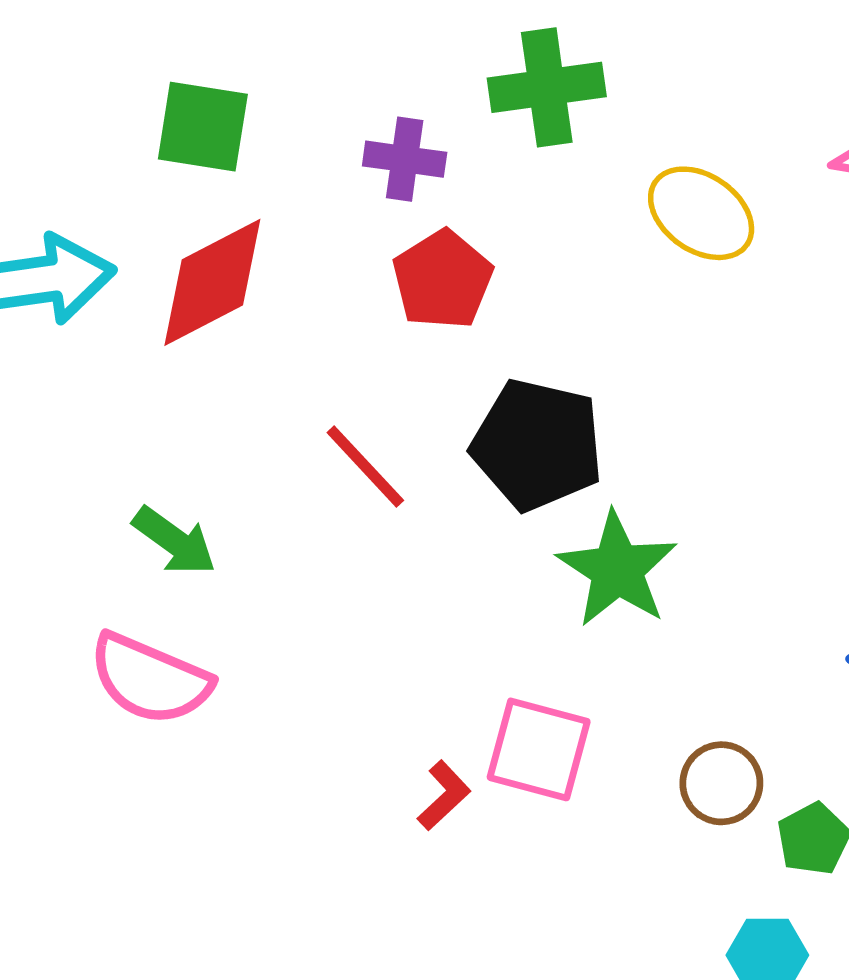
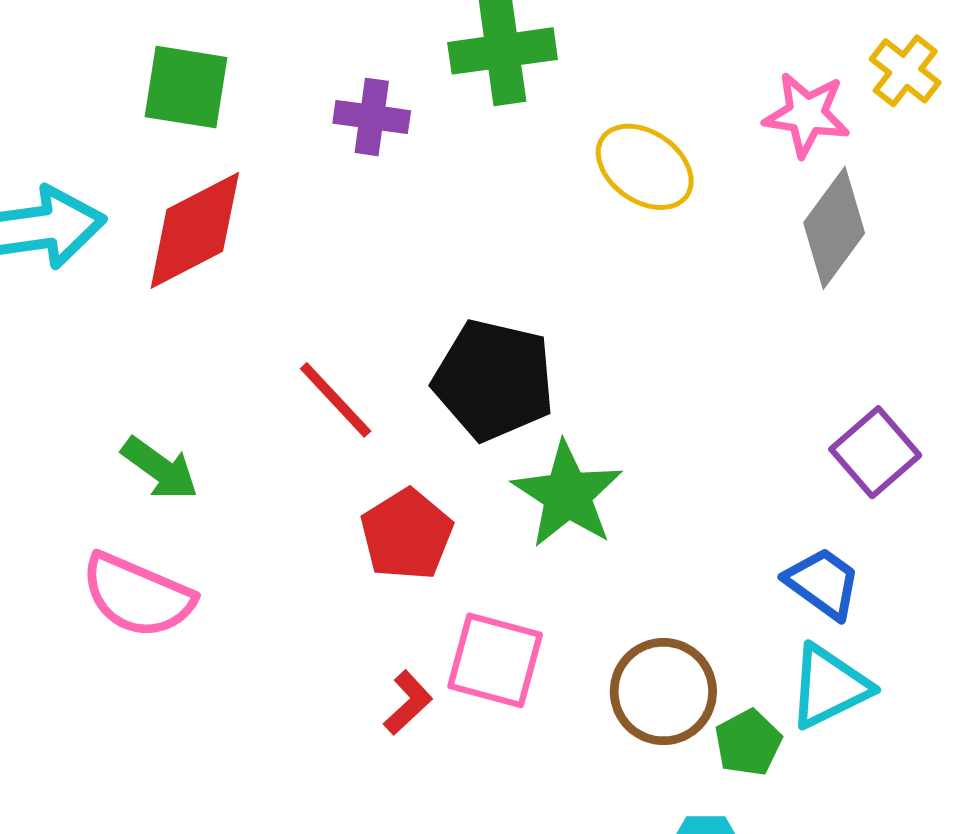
red pentagon: (442, 280) -> (407, 534), moved
brown circle: (721, 783) -> (663, 692), size x1.4

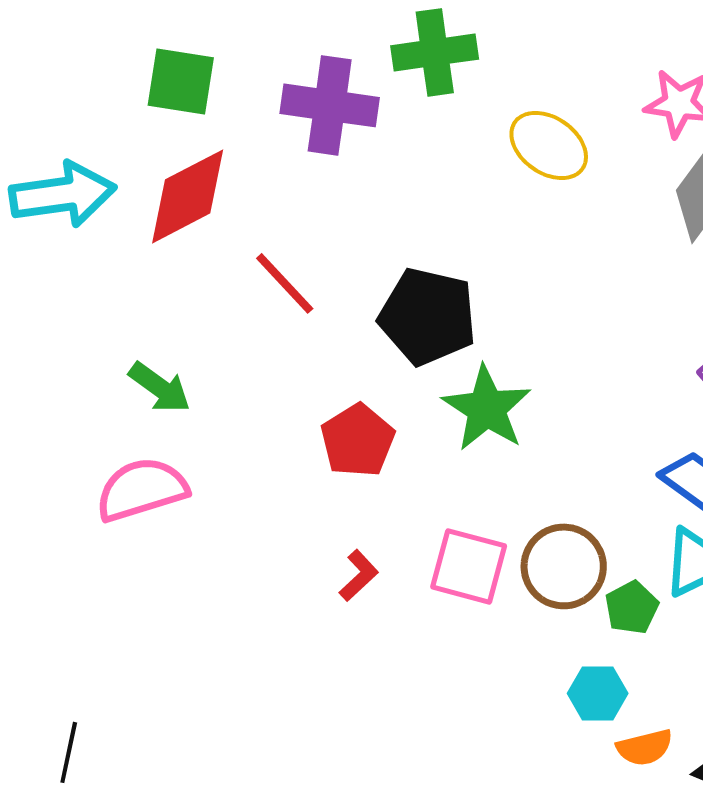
purple cross: (372, 117) -> (330, 105), size x1.6
red line: (336, 400) -> (285, 283), moved
pink semicircle: (137, 596) -> (142, 489), turned 140
pink square: (495, 660) -> (469, 566), moved

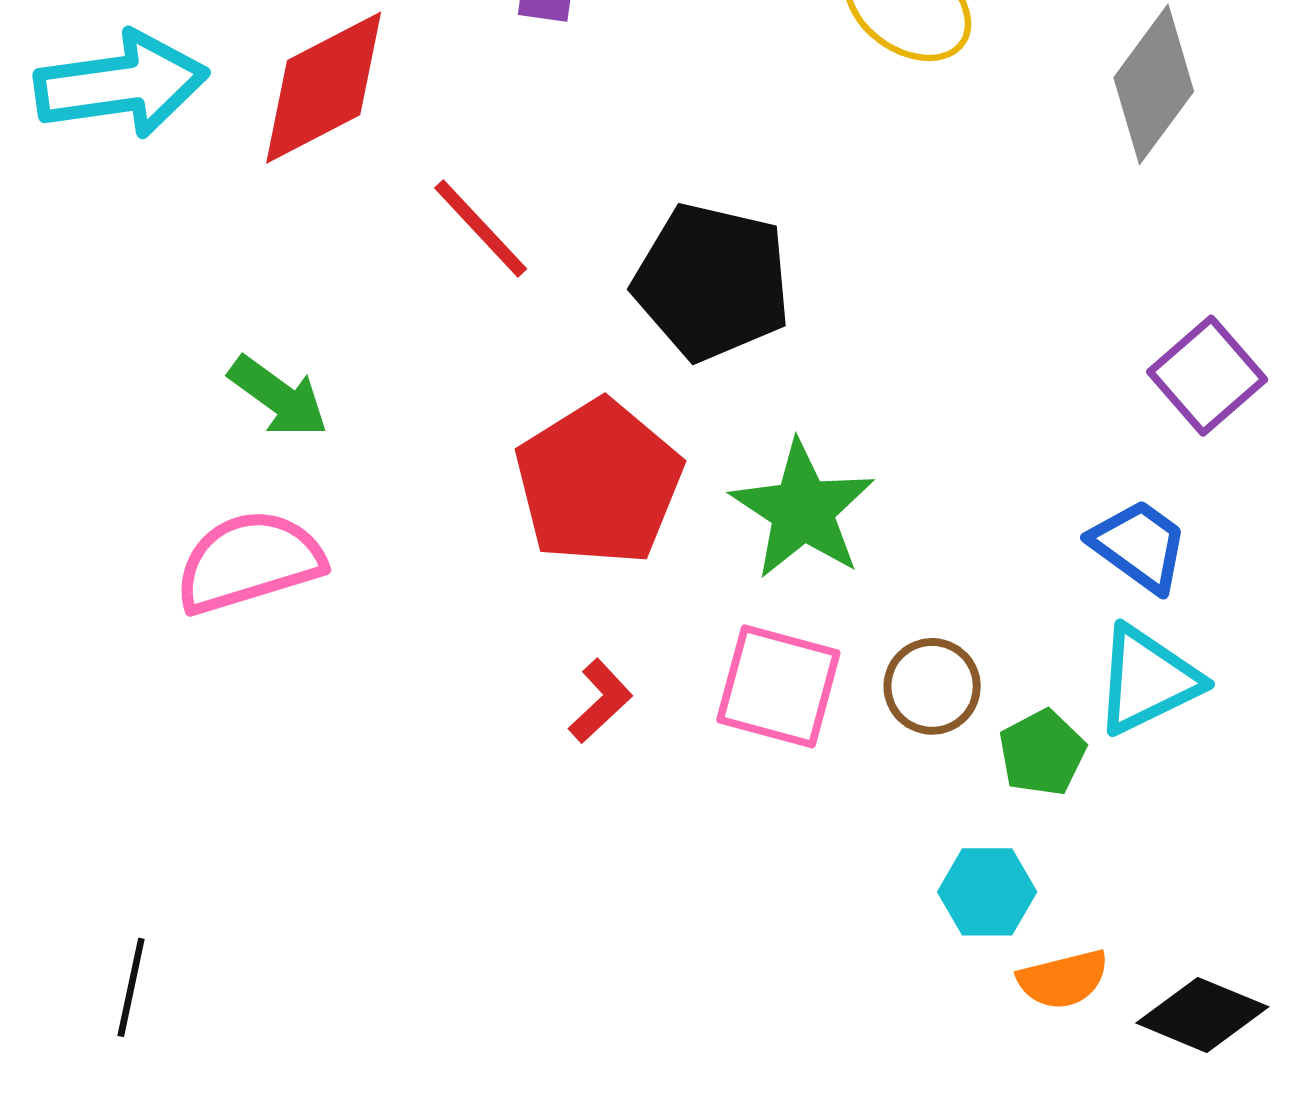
green star: (487, 408) -> (803, 510), moved
red pentagon: (358, 440) -> (599, 482), size x1.4
brown circle: (564, 566) -> (932, 686), size x0.7

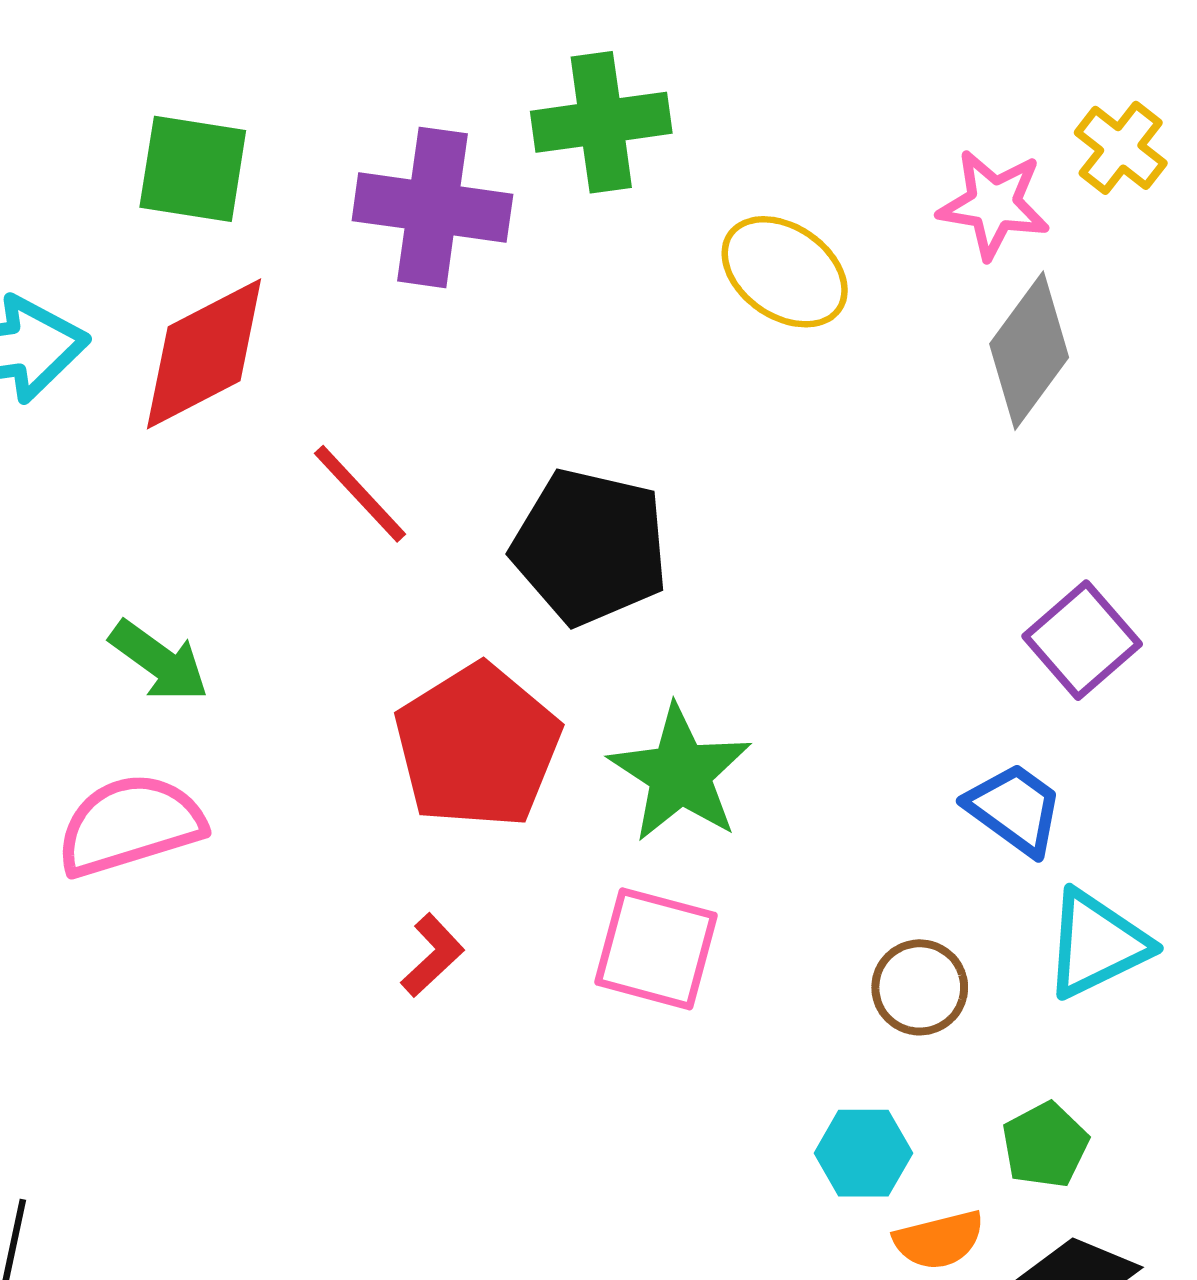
cyan triangle: (1147, 680) -> (1097, 944), moved
brown circle: (932, 686) -> (920, 987), moved
red L-shape: (600, 701) -> (432, 955), moved
green pentagon: (1042, 753) -> (1045, 1145), moved

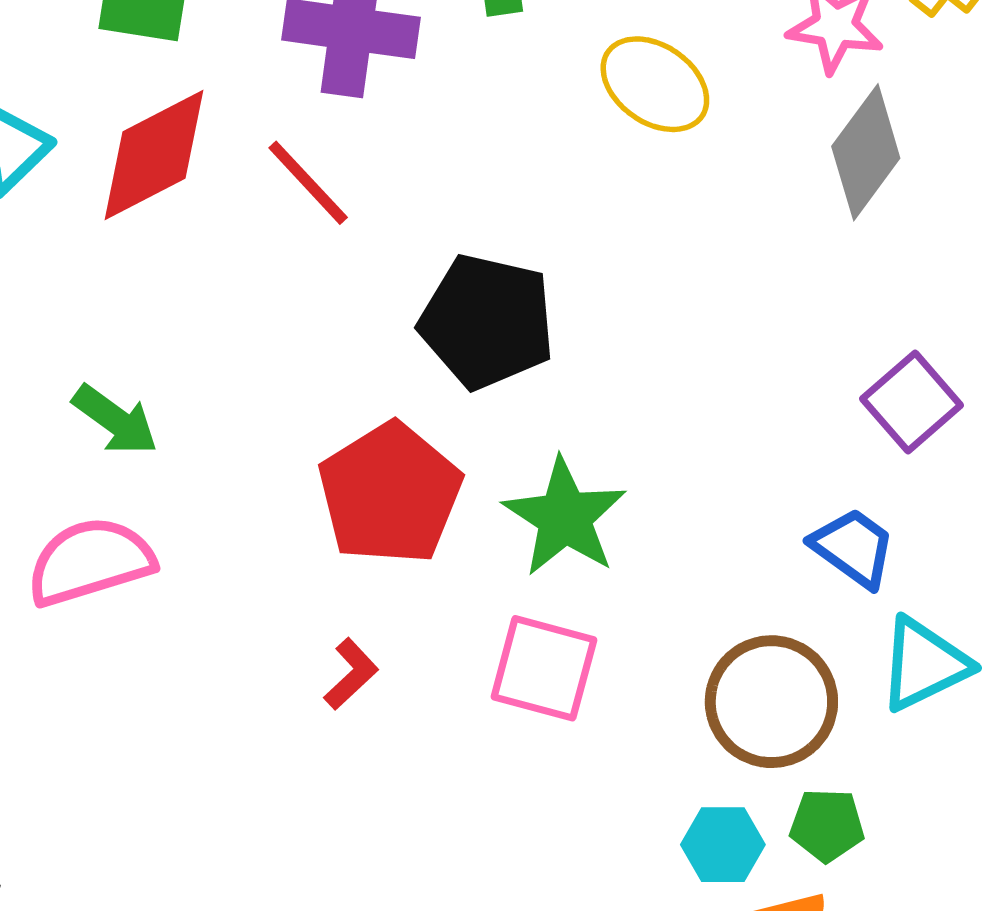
red line: (360, 494) -> (308, 183), moved
brown circle: (920, 987) -> (771, 702), size x1.6
green pentagon: (1045, 1145) -> (827, 825), moved, turned 30

